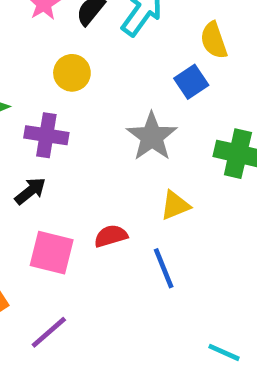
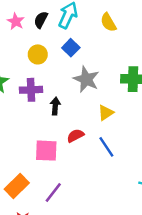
blue square: (191, 82) -> (71, 48), moved
black arrow: (30, 191) -> (55, 106), moved, turned -35

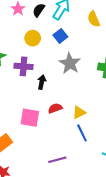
yellow triangle: (106, 113) -> (79, 112), moved
blue line: (106, 147) -> (82, 133), moved
purple line: (53, 192) -> (57, 160), moved, turned 30

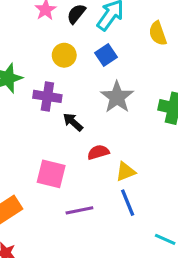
black arrow: (42, 82) -> (73, 122), turned -64
red semicircle: (55, 108) -> (98, 152), moved
purple line: (57, 160) -> (79, 210), moved

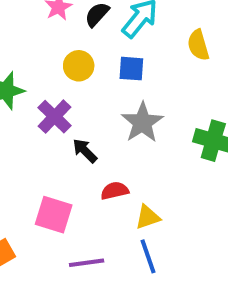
blue square: (106, 55) -> (131, 69), turned 35
purple cross: (47, 96) -> (54, 117), turned 32

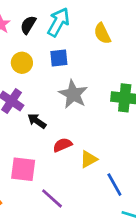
blue line: (148, 256) -> (114, 185), moved
purple line: (87, 263) -> (52, 198), turned 60

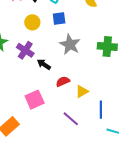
pink square: (23, 169) -> (35, 100), turned -30
blue line: (114, 185) -> (101, 110), turned 30
purple line: (52, 198) -> (71, 119), moved

